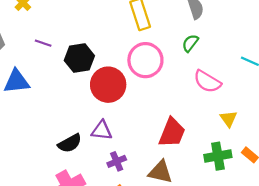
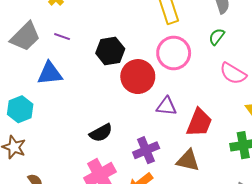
purple line: (43, 43) -> (62, 37), moved
purple triangle: (102, 130) -> (166, 106), moved
purple cross: (117, 161) -> (146, 150), size x1.4

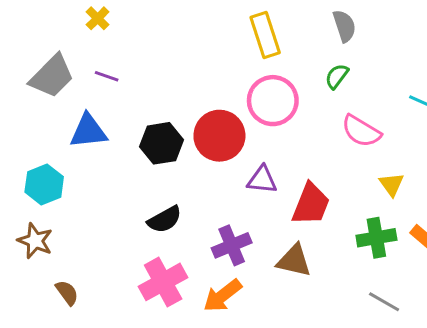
black hexagon: (110, 51) -> (162, 143), moved

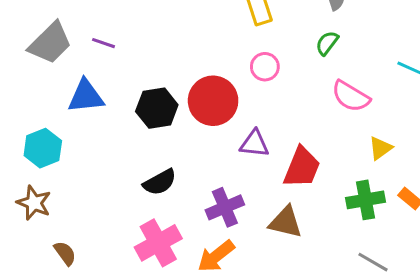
pink circle: (273, 101) -> (265, 67), size x0.6
yellow triangle: (392, 184) -> (380, 148), turned 30

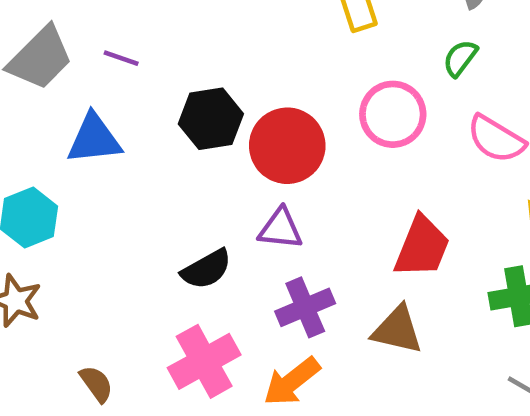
pink circle: (265, 67) -> (393, 114), moved, size x1.5
black hexagon: (157, 108) -> (211, 119), moved
purple triangle: (254, 144) -> (280, 229), moved
brown semicircle: (65, 253) -> (96, 384), moved

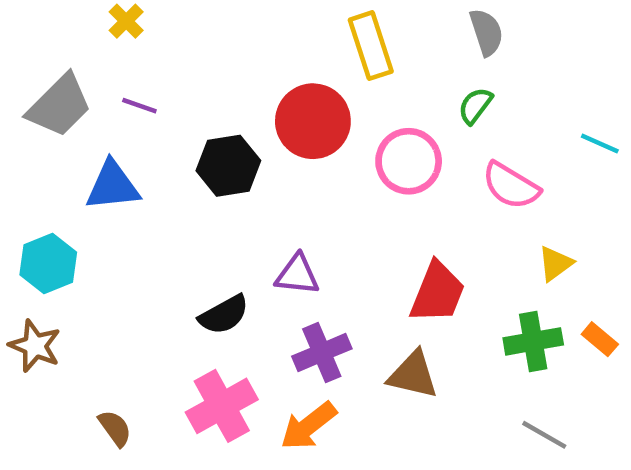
red circle: (287, 146) -> (313, 121), moved

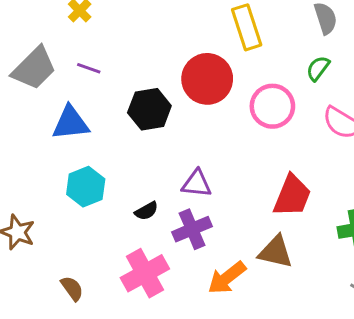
cyan hexagon: (48, 264) -> (86, 187), moved
black semicircle: (224, 315) -> (146, 211), size x0.7
purple cross: (322, 353) -> (192, 229), moved
orange arrow: (308, 426) -> (227, 278), moved

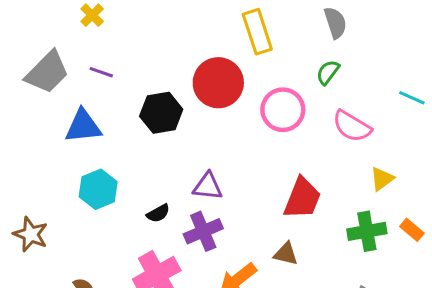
brown triangle: (275, 252) -> (286, 254), size x0.7

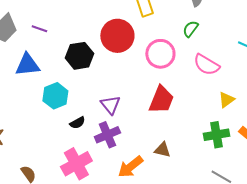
purple triangle: (208, 186) -> (110, 105), turned 45
cyan hexagon: (98, 189) -> (55, 96), moved
red trapezoid: (302, 198) -> (161, 100), moved

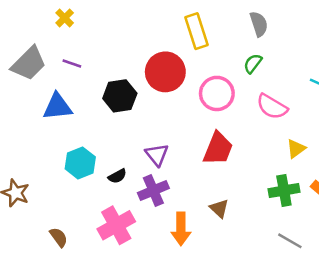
cyan hexagon: (55, 96) -> (80, 163), moved
brown triangle: (162, 150) -> (219, 208), turned 30
orange arrow: (130, 167) -> (181, 229), turned -52

